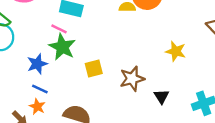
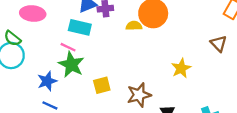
yellow star: (176, 51) -> (181, 68), turned 30

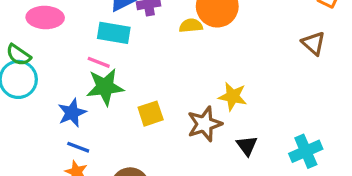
green star: (71, 65) -> (105, 87), turned -30
yellow star: (181, 68) -> (233, 96), moved, turned -30

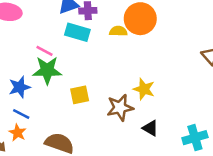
cyan rectangle: (114, 33) -> (77, 32), moved
black triangle: (247, 146) -> (150, 128), turned -30

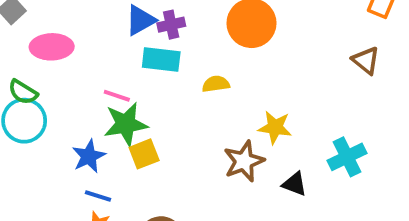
yellow semicircle: (118, 31) -> (216, 84), moved
yellow square: (80, 95) -> (144, 154), moved
cyan cross: (195, 138) -> (347, 157), moved

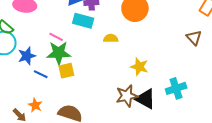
blue star: (89, 156) -> (27, 56), moved
brown star: (244, 161) -> (127, 96), moved
black triangle: (295, 184) -> (145, 99), size x1.5
blue line: (98, 196) -> (41, 74), moved

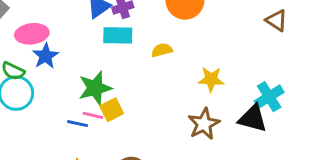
pink line: (56, 37) -> (93, 115), moved
blue star: (27, 56) -> (45, 56), moved
black triangle: (145, 99) -> (253, 118), moved

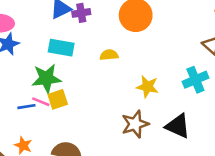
cyan rectangle: (118, 35) -> (61, 48), moved
cyan cross: (269, 97) -> (195, 80), moved
blue line: (78, 124) -> (26, 107), turned -30

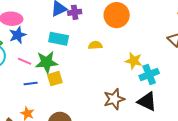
cyan cross: (195, 80) -> (149, 74), moved
yellow star: (147, 87) -> (134, 61), moved
pink line: (41, 102) -> (25, 61), moved

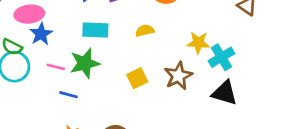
yellow square: (55, 79) -> (137, 78), moved
blue line: (31, 84) -> (69, 95), turned 32
brown star: (114, 99) -> (178, 76), moved

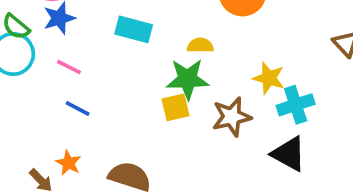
green star: (85, 63) -> (188, 79), moved

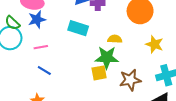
pink line: (69, 67) -> (41, 47), turned -40
yellow star: (269, 78) -> (154, 44), moved

